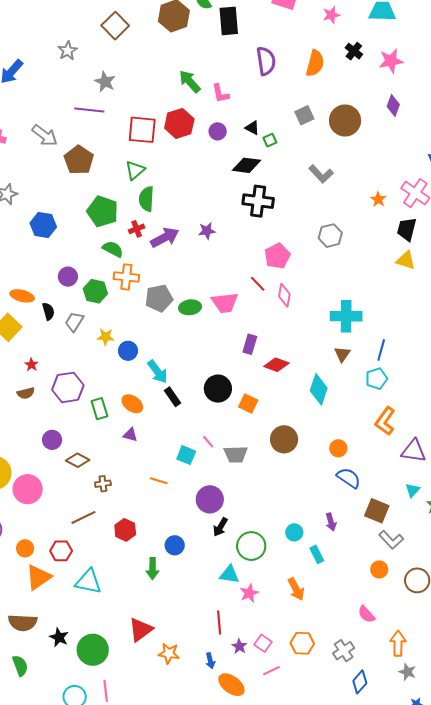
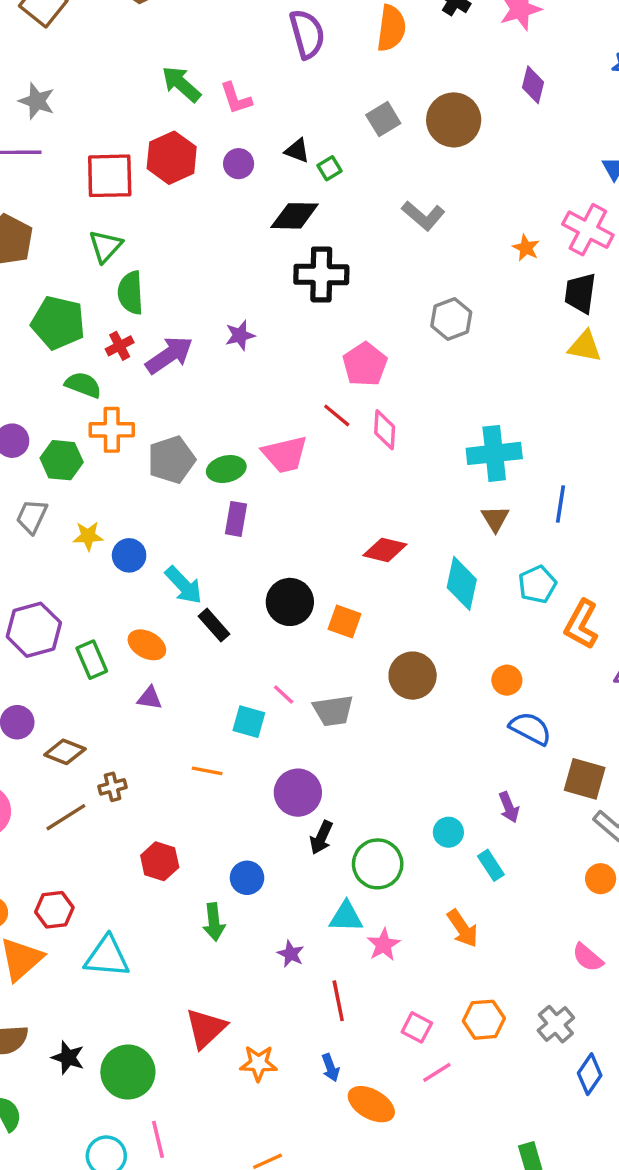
purple rectangle: (250, 344) -> (236, 519), moved
cyan pentagon: (376, 379) -> (537, 584), moved
brown line: (83, 517) -> (66, 817), moved
purple star: (239, 646) -> (291, 954), moved

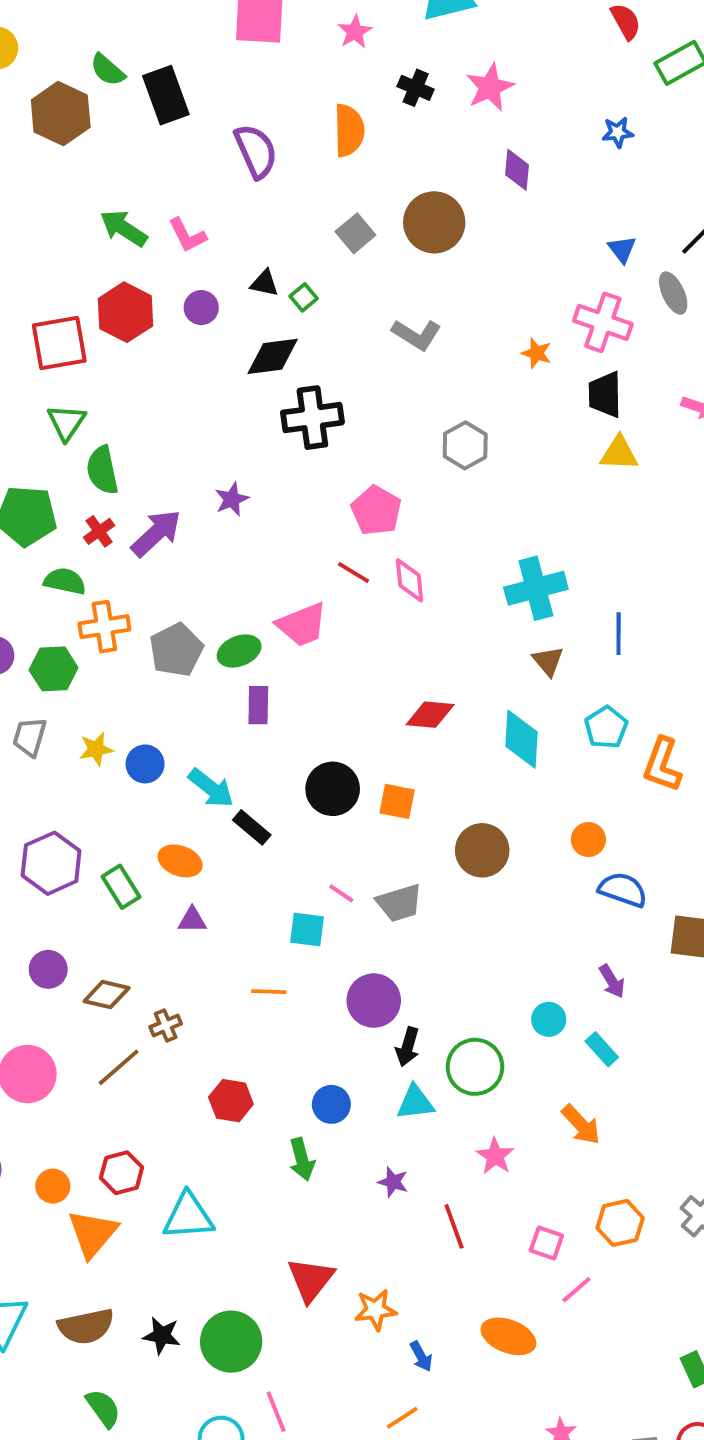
cyan triangle: (346, 917) -> (415, 1103), moved
blue arrow: (331, 1068) -> (421, 1356), moved

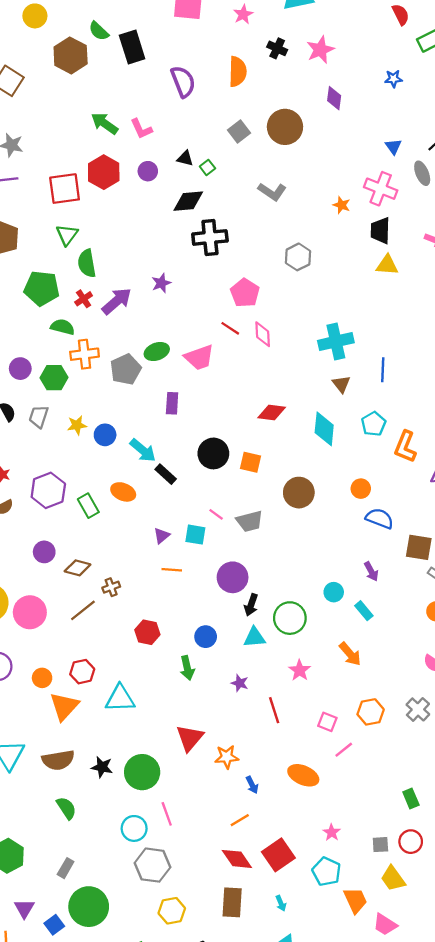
green ellipse: (239, 651) -> (157, 352), moved
purple triangle: (192, 920) -> (162, 536), moved, turned -42

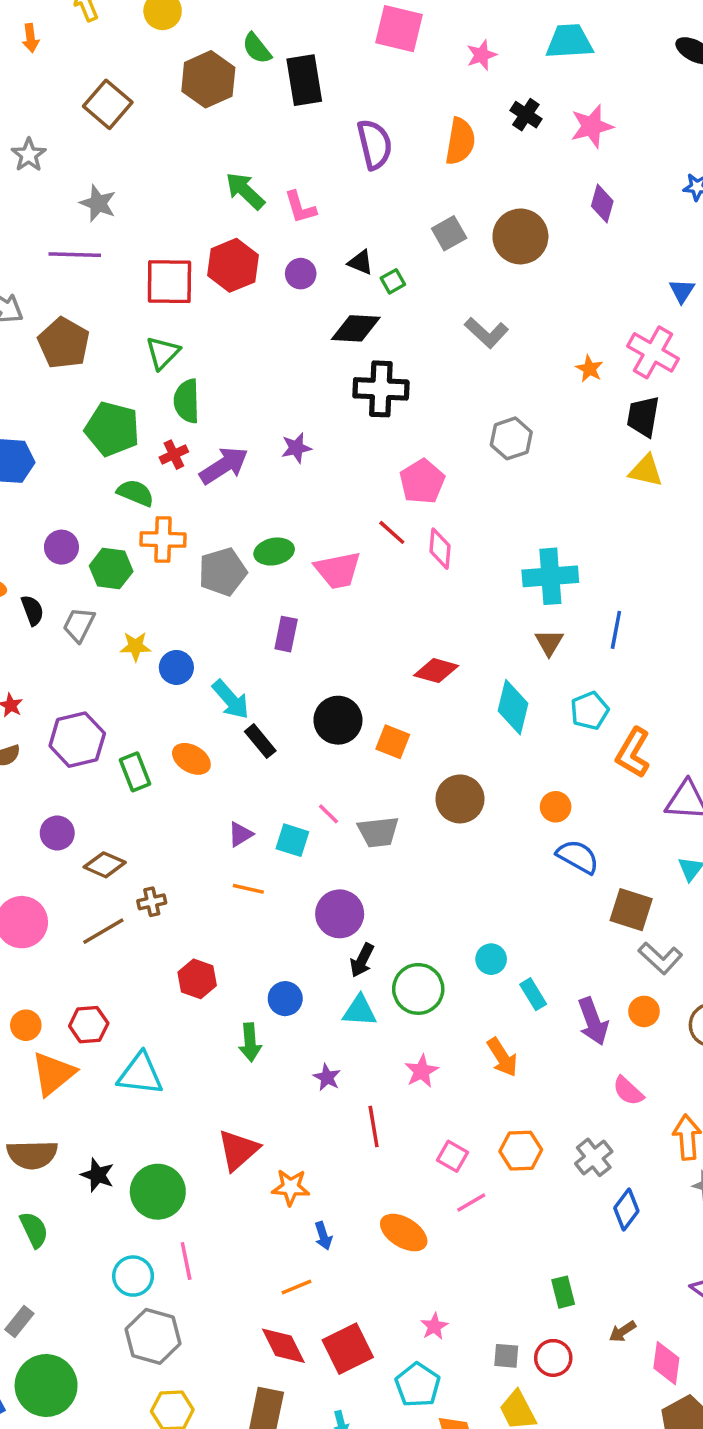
purple arrow: (371, 571) -> (593, 1021), moved, size x1.5

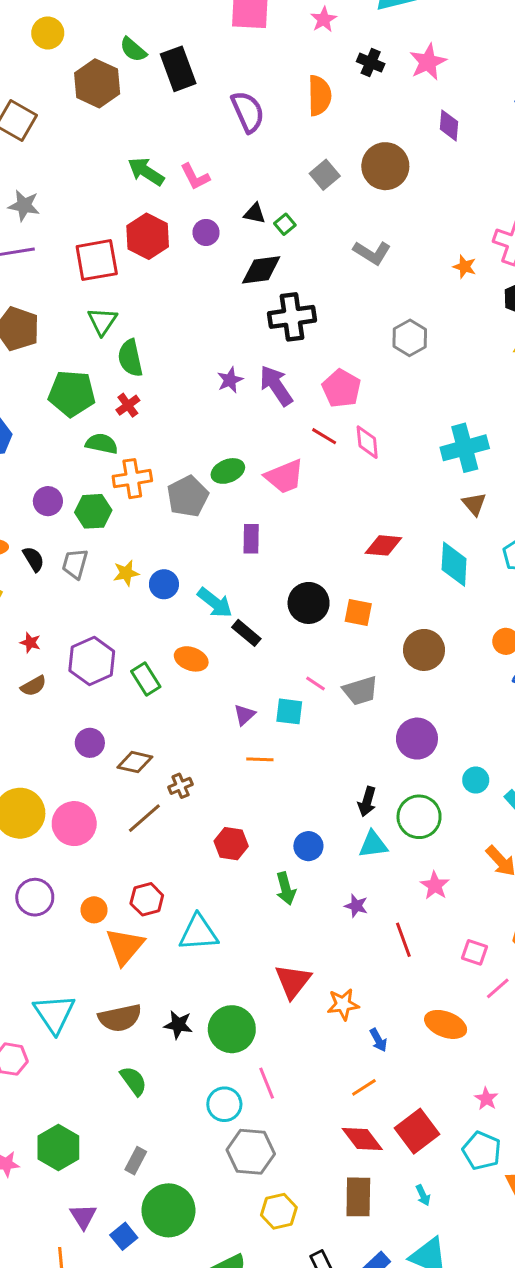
purple arrow: (224, 466) -> (276, 386), moved, turned -81
purple circle: (340, 914) -> (417, 739), moved

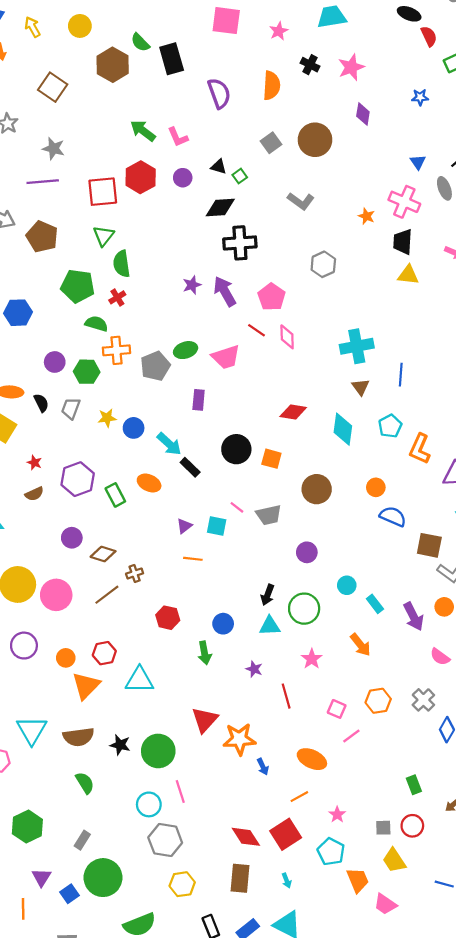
purple circle: (417, 739) -> (307, 552), size x0.7
orange star: (343, 1004) -> (239, 739), size x1.4
orange line: (364, 1087) -> (299, 797), moved

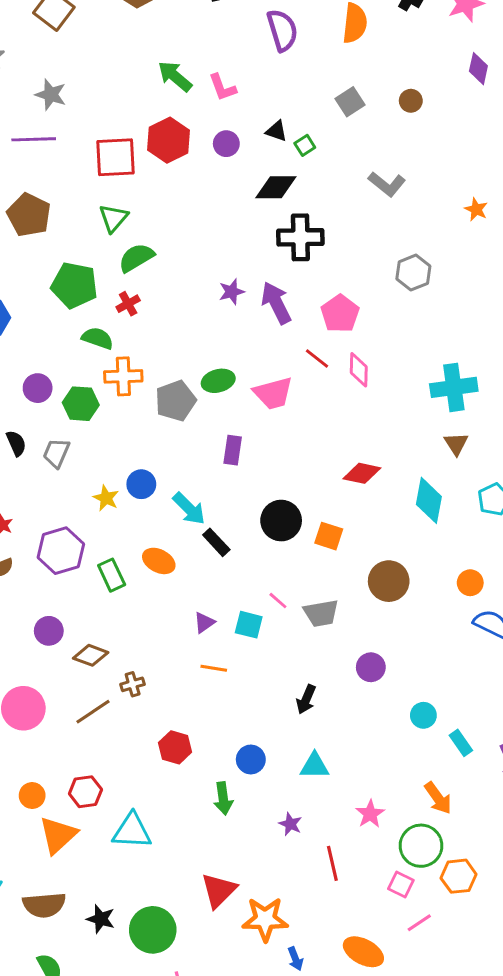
brown circle: (315, 140) -> (411, 101), size x0.5
green semicircle: (122, 264) -> (136, 258), turned 64
yellow star: (107, 418) -> (106, 498), moved, turned 30
black arrow: (268, 595) -> (306, 699), moved
green circle: (304, 609) -> (421, 846), moved

